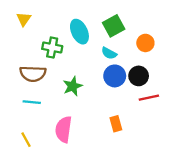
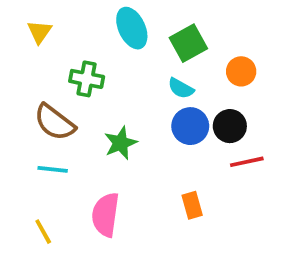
cyan ellipse: (79, 32) -> (132, 28), moved
brown semicircle: (33, 74) -> (55, 122), turned 35

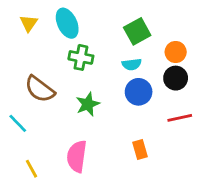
cyan ellipse: (132, 28) -> (67, 23), moved
green cross: (87, 79) -> (81, 57), moved
cyan semicircle: (181, 88) -> (132, 64), turned -36
black circle: (230, 126) -> (176, 78), moved
cyan line: (53, 169) -> (18, 123), moved, turned 40

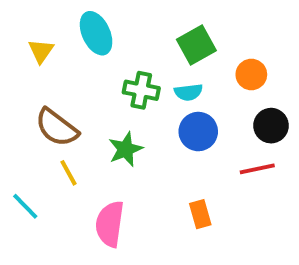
yellow triangle: (29, 23) -> (41, 51), moved
green cross: (81, 57) -> (141, 90), moved
black circle: (176, 78) -> (271, 126), moved
cyan line: (18, 123) -> (25, 206), moved
yellow line: (31, 169) -> (68, 173), moved

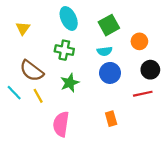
cyan ellipse: (96, 33) -> (69, 18), moved
green cross: (141, 90) -> (64, 50), moved
cyan line: (25, 206) -> (14, 93), moved

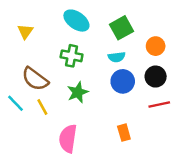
cyan ellipse: (69, 18) -> (76, 21), turned -30
black circle: (150, 70) -> (156, 77), moved

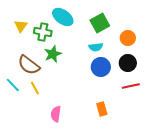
green cross: (72, 56) -> (43, 32), moved
green star: (78, 92) -> (53, 54), moved
pink semicircle: (68, 139) -> (56, 114), size x0.7

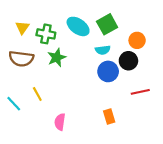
cyan ellipse: (63, 17) -> (78, 26), moved
black circle: (128, 63) -> (128, 61), moved
brown semicircle: (29, 65) -> (21, 59), moved, turned -30
cyan line: (13, 85) -> (14, 104), moved

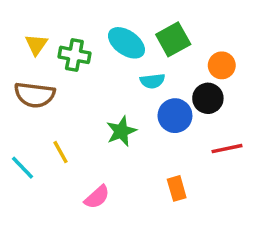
cyan semicircle: (103, 50) -> (152, 81), moved
green star: (57, 58) -> (121, 131), moved
pink semicircle: (60, 122) -> (97, 197), turned -140

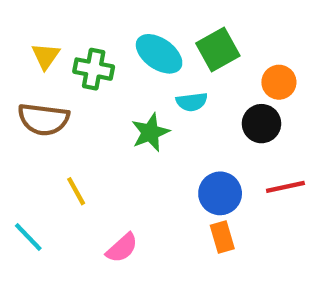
blue circle: (175, 116) -> (220, 193), moved
green star: (121, 131) -> (150, 132), moved
cyan line: (22, 168) -> (28, 237), moved

